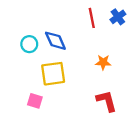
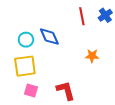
yellow square: (53, 74) -> (25, 66), moved
red L-shape: (107, 101) -> (66, 90), moved

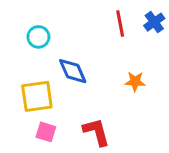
blue diamond: (49, 37) -> (73, 71), moved
cyan circle: (26, 40) -> (38, 37), moved

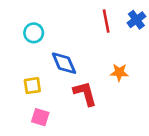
yellow square: (37, 96) -> (32, 86), size x0.6
red L-shape: (96, 132) -> (85, 93), moved

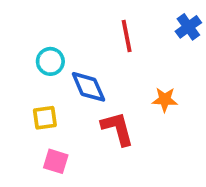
red line: (106, 21) -> (127, 36), moved
cyan circle: (34, 33) -> (50, 61), moved

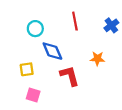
blue cross: (188, 27) -> (111, 25), moved
cyan circle: (50, 61) -> (35, 29), moved

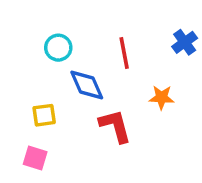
red line: (75, 21) -> (124, 53), moved
pink square: (33, 95) -> (35, 158), moved

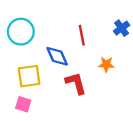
cyan circle: (58, 48) -> (21, 32), moved, size x1.5
yellow square: (44, 115) -> (29, 76), size x1.5

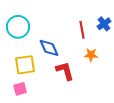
red line: (82, 35) -> (82, 30), moved
pink square: (23, 104) -> (20, 89), turned -32

